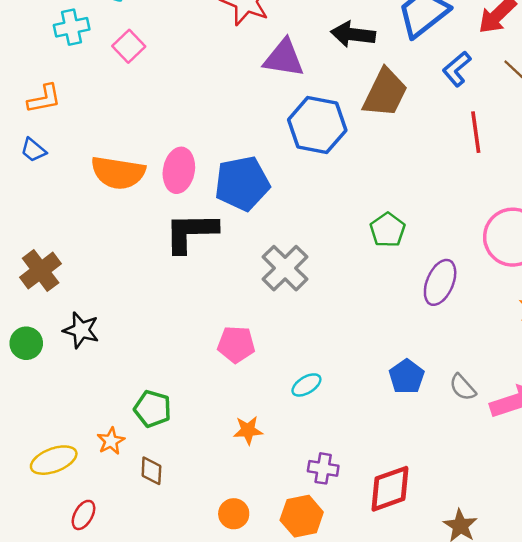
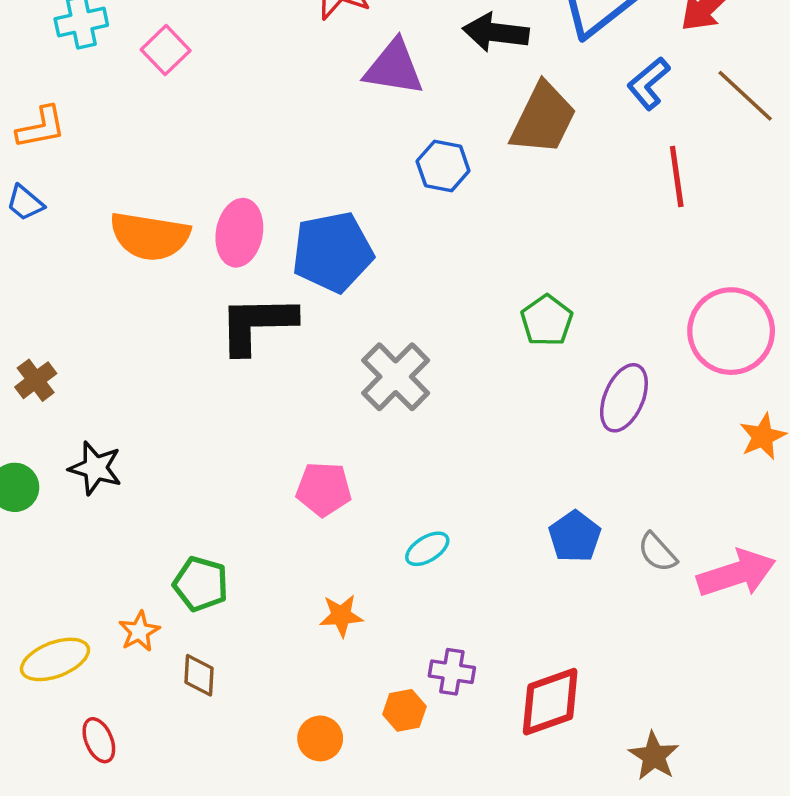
blue hexagon: (317, 125) -> (443, 166), size x0.6
brown cross: (41, 270) -> (36, 380), size x0.7
red ellipse: (83, 515) -> (99, 740), turned -52
orange hexagon: (302, 516) -> (404, 710), moved, size x0.7

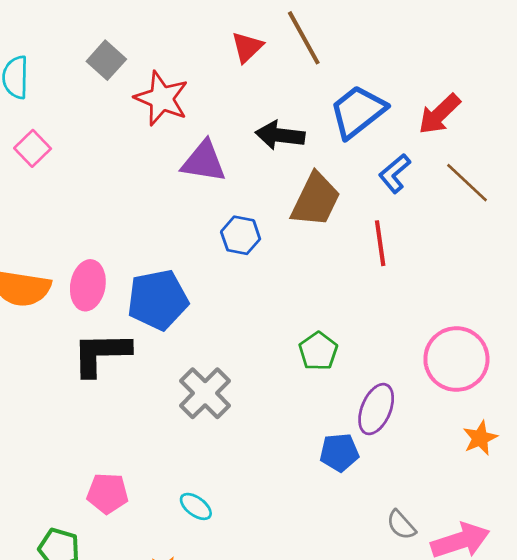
red line: (677, 177) -> (380, 243), moved
pink pentagon: (324, 489) -> (108, 493), moved
blue pentagon: (575, 537) -> (339, 452), moved, turned 30
cyan ellipse: (427, 549) -> (196, 506), moved, turned 68

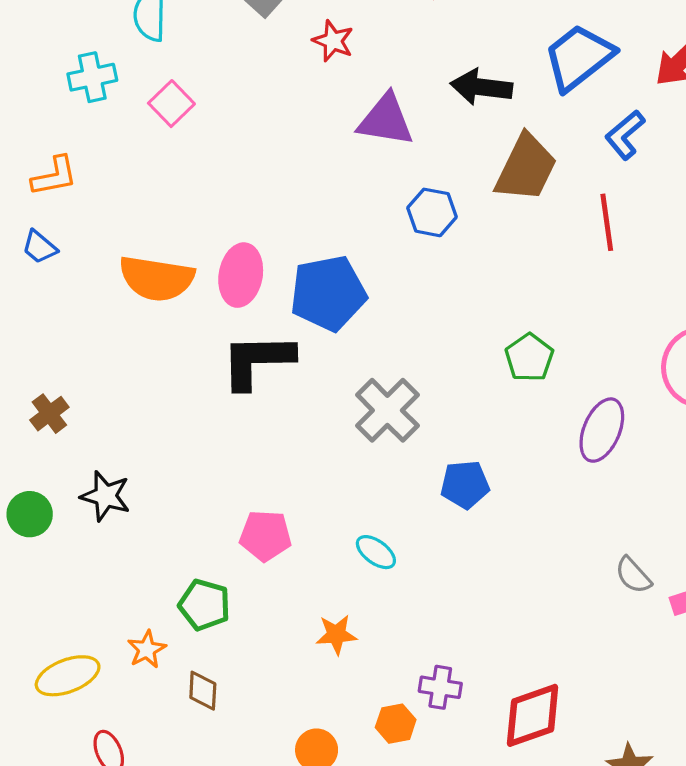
red star: (162, 98) -> (333, 41), size x0.6
blue pentagon: (339, 452) -> (465, 484), moved

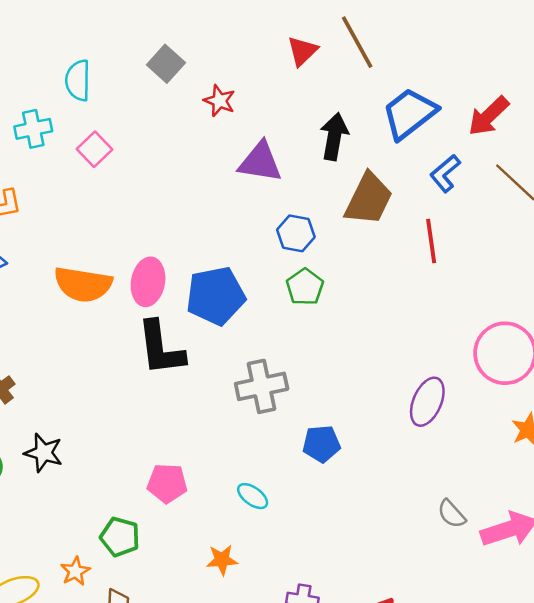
black arrow: (481, 87) -> (334, 136), turned 93
green pentagon: (529, 358) -> (305, 287), moved
black L-shape: (257, 361) -> (161, 348), turned -96
gray cross: (387, 410) -> (262, 386), turned 33

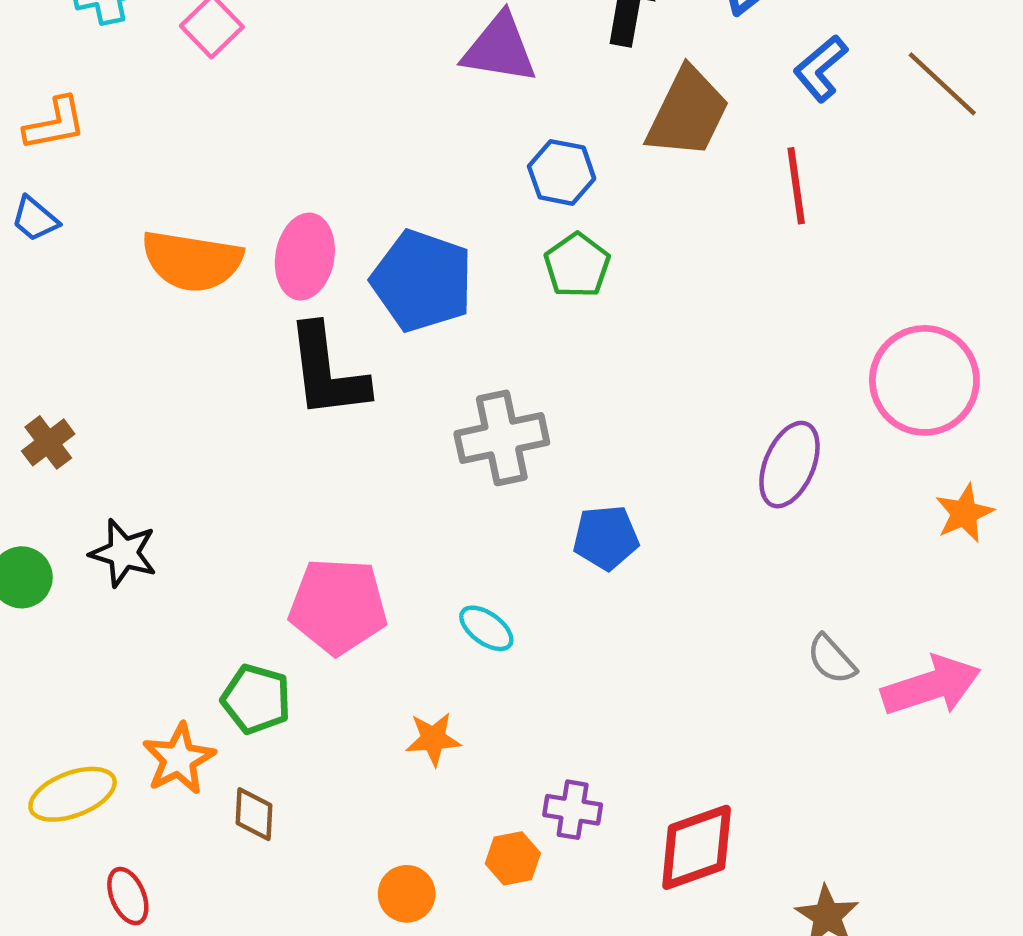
blue pentagon: (216, 296) -> (422, 281), turned 30
pink pentagon: (167, 483) -> (338, 606), size x1.4
orange star: (75, 571) -> (179, 759), size x1.4

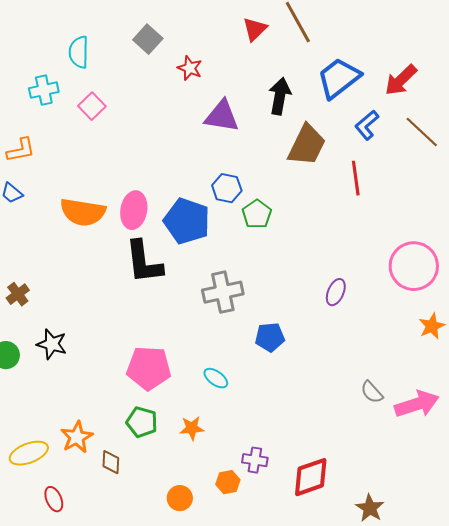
blue hexagon: (562, 172) -> (227, 188), moved
purple ellipse: (789, 465) -> (336, 292), moved, size x0.7
green pentagon: (256, 699) -> (142, 422), moved

